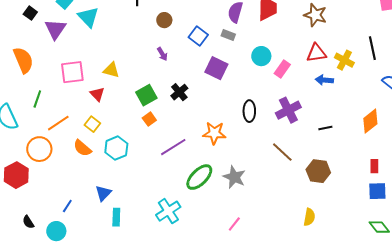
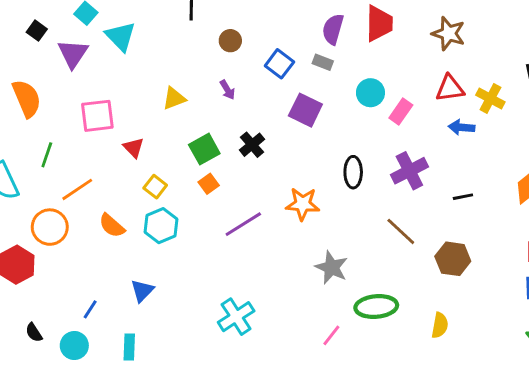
yellow triangle: (111, 70) -> (174, 98), moved, turned -36
yellow square: (92, 124) -> (155, 187), moved
green ellipse: (199, 177) -> (376, 307), moved, turned 40
cyan rectangle: (116, 217) -> (129, 347), moved

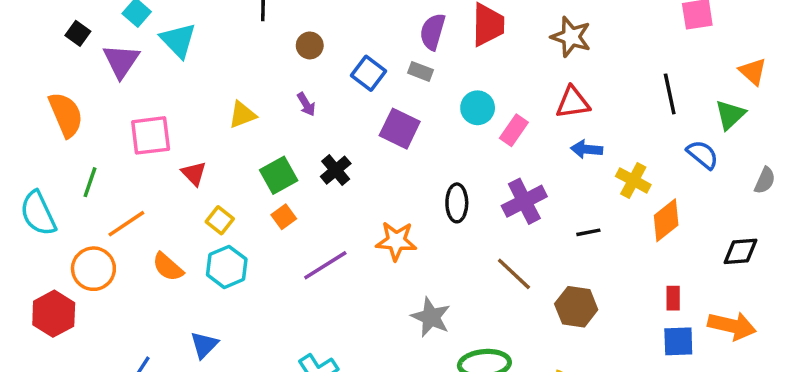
yellow cross: (490, 98) -> (633, 180), moved

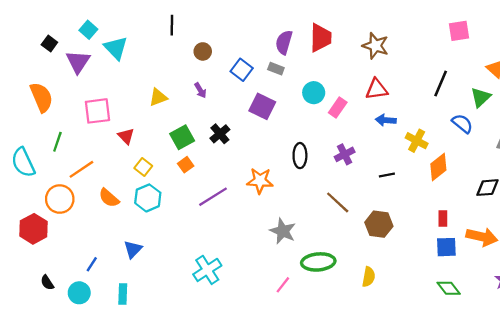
black line: (670, 94) -> (441, 83), turned 35
purple cross: (524, 201) -> (345, 154), size x0.7

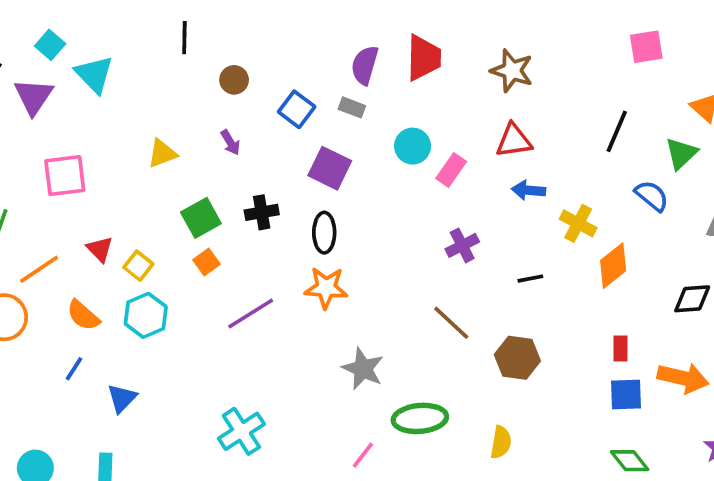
black cross: (220, 134) -> (262, 212), turned 30
red triangle: (126, 136) -> (100, 249), moved
black ellipse: (300, 156) -> (324, 233), moved
blue line: (92, 264) -> (74, 369), moved

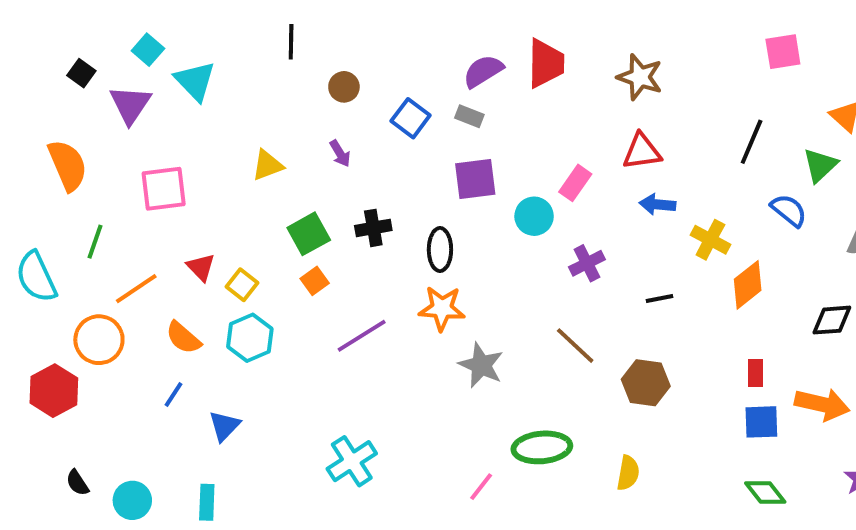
purple semicircle: (365, 65) -> (483, 71), turned 42
cyan circle: (413, 146) -> (534, 216), moved
purple square: (330, 168) -> (475, 179), moved, turned -33
gray star: (363, 369) -> (481, 365), moved

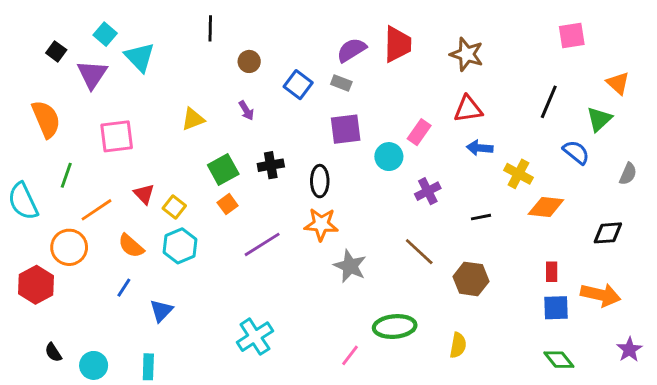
orange diamond: (748, 285) -> (546, 207), turned 45

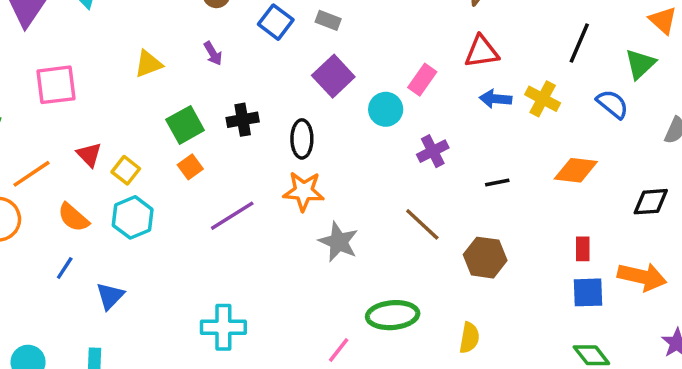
purple square: (346, 129) -> (333, 76), turned -36
yellow cross: (519, 174) -> (543, 99), moved
cyan cross: (255, 337) -> (223, 327), turned 33

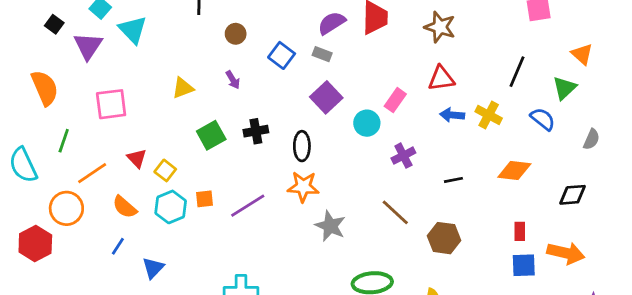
orange square: (190, 167) -> (204, 199), moved, turned 30

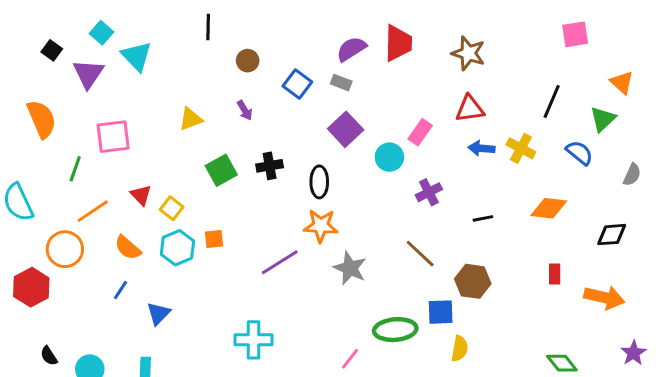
green line: (64, 141) -> (75, 169), moved
purple line: (248, 206) -> (280, 262), moved
blue square: (524, 265) -> (441, 312), moved

